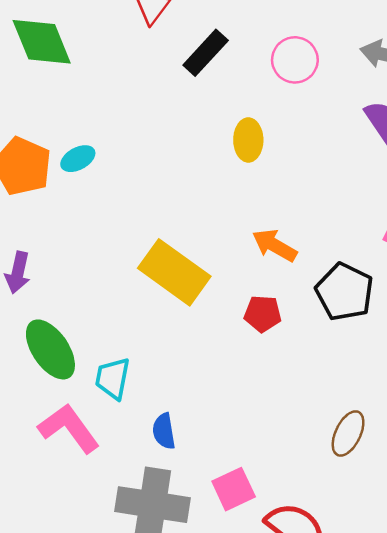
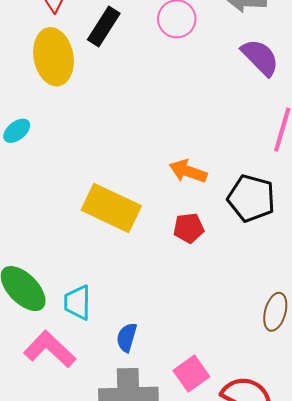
yellow ellipse: (248, 140) -> (54, 57), moved, size x1.6
blue semicircle: (164, 431) -> (127, 337), turned 36

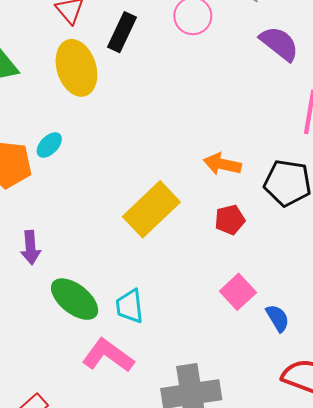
yellow rectangle: (111, 208) -> (151, 209), turned -62
blue semicircle: (127, 337) -> (278, 318), moved, turned 140
pink square: (191, 374) -> (238, 292), moved

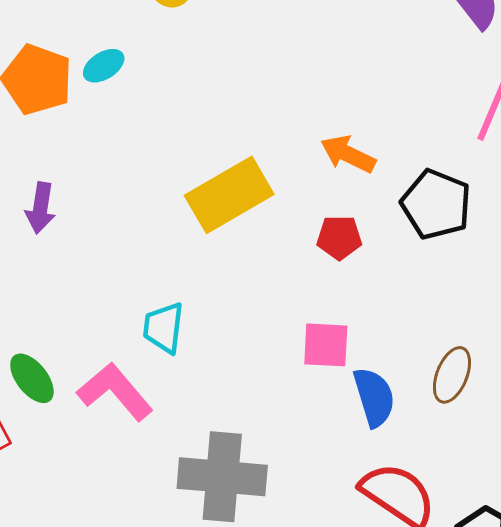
pink square: (238, 292) -> (326, 345), turned 32
green ellipse: (75, 299) -> (32, 378), moved, size x0.7
blue semicircle: (278, 318) -> (374, 397), size x1.4

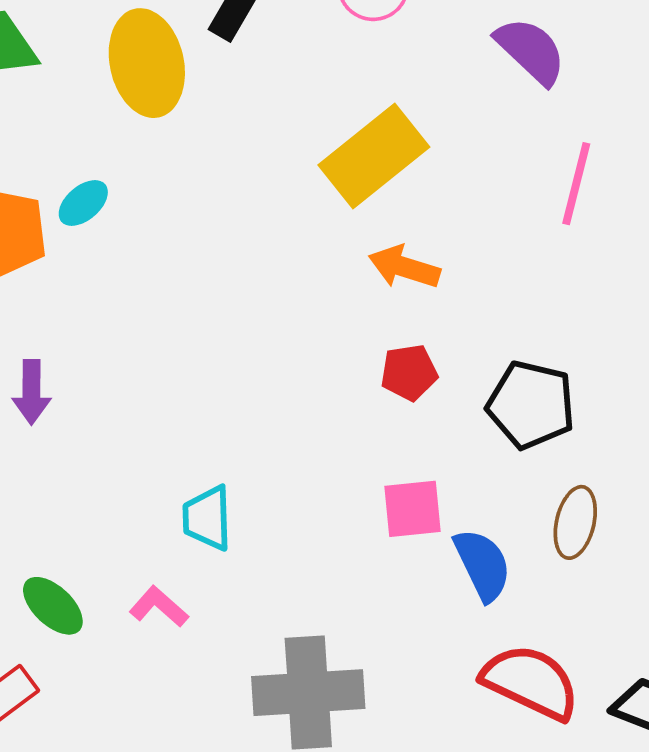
yellow rectangle: (229, 195) -> (374, 156), moved
black pentagon: (436, 204) -> (531, 405), moved
pink L-shape: (115, 392) -> (159, 607), size x0.6

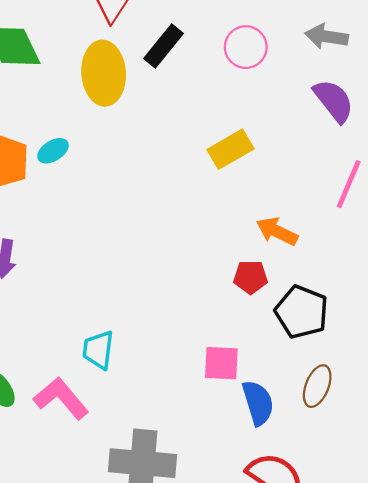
yellow rectangle: (374, 156) -> (231, 149), size x0.7
orange arrow: (404, 267) -> (277, 231), moved
red pentagon: (409, 373) -> (251, 277), moved
pink L-shape: (159, 607) -> (61, 398), size x1.6

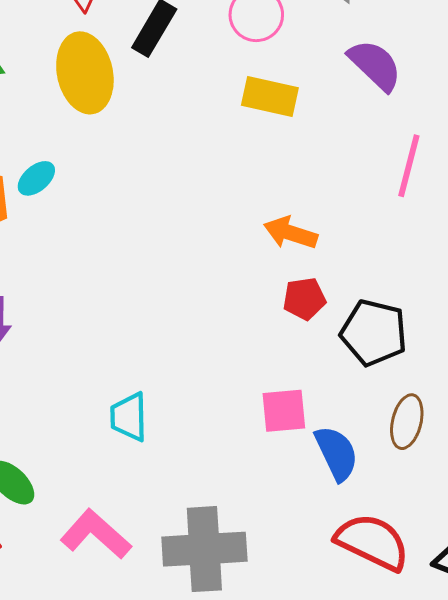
yellow rectangle: (231, 149) -> (270, 96), moved, turned 51
orange arrow: (277, 231) -> (291, 233), moved
pink L-shape: (61, 398) -> (96, 534), moved

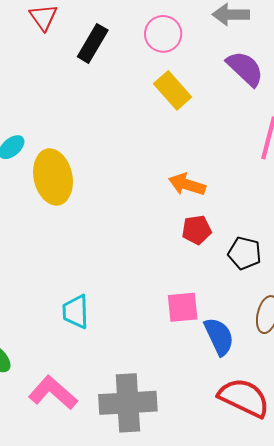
yellow ellipse: (85, 73) -> (53, 177), moved
yellow rectangle: (270, 96) -> (173, 90), turned 36
black pentagon: (374, 333) -> (245, 253), size x0.7

